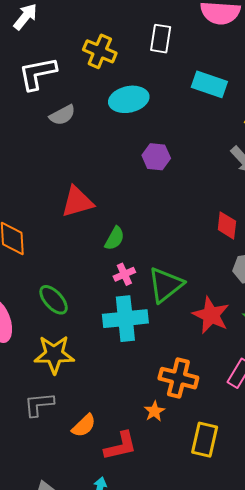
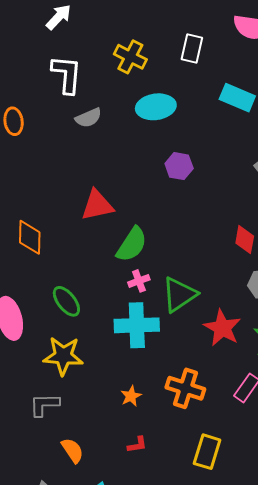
white L-shape: (38, 73) -> (67, 74), turned 102
green semicircle: (115, 238) -> (132, 244), size x1.5
orange star: (154, 411) -> (131, 396), moved
orange semicircle: (84, 426) -> (72, 450), moved, turned -84
red L-shape: (120, 446) -> (137, 445), moved, size x0.6

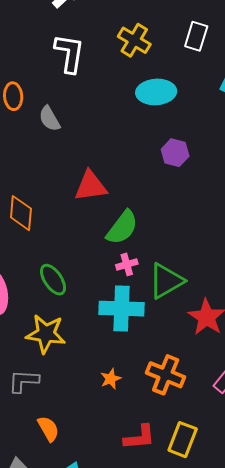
gray semicircle: (89, 118) -> (50, 119), moved, turned 80
red L-shape: (137, 445) -> (140, 437), moved, size x1.6

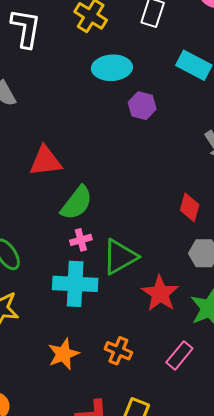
purple hexagon: (175, 153) -> (142, 106), moved
orange cross: (166, 375) -> (118, 351), size x0.7
orange star: (111, 379) -> (63, 354), size x1.5

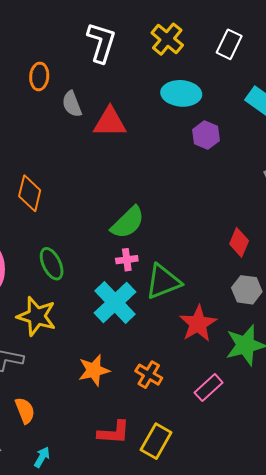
red triangle: (45, 161) -> (110, 122), moved
cyan cross: (75, 284) -> (115, 302), turned 36

